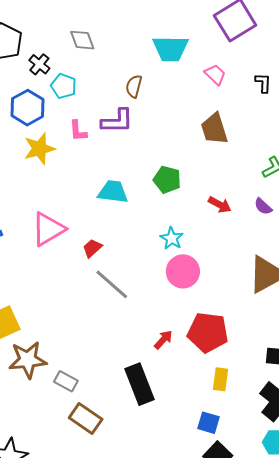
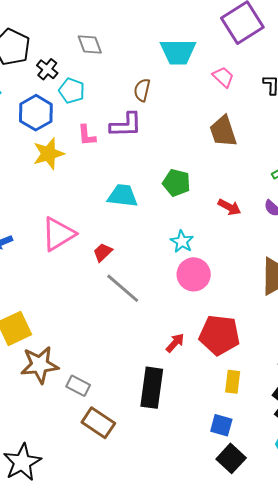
black rectangle: (140, 384) -> (152, 388), turned 30

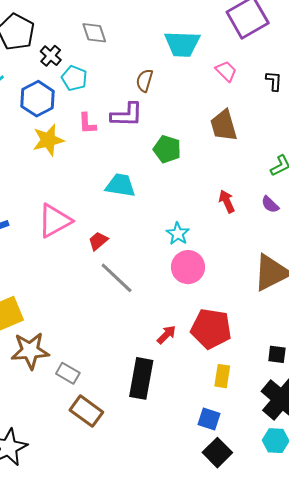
green pentagon: (176, 183) -> (167, 149), moved
red arrow: (229, 207) -> (227, 201), turned -145

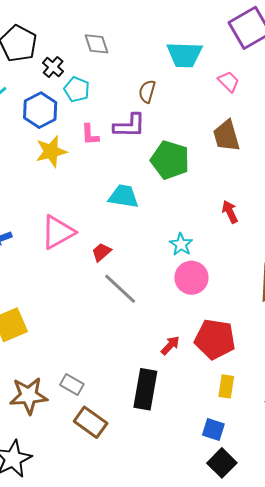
green pentagon: (167, 149) -> (170, 160), size x1.4
brown star: (30, 351) -> (29, 396), moved

